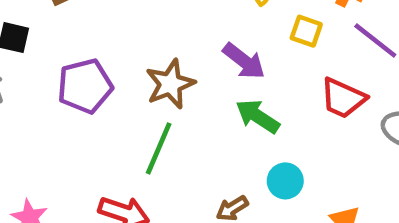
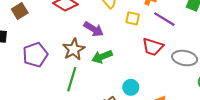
purple arrow: (244, 61) -> (94, 29), moved
green arrow: (258, 116) -> (102, 57), moved, turned -48

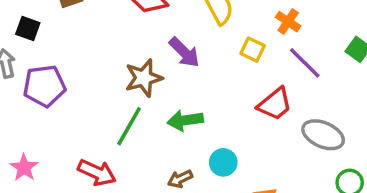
red trapezoid: (153, 47) -> (275, 104), turned -70
purple pentagon: (35, 55) -> (44, 86), moved
green arrow: (102, 57) -> (185, 120), moved

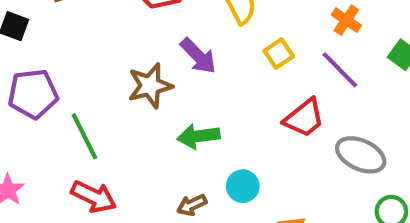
orange cross: (288, 22) -> (346, 20), moved
yellow square: (253, 50) -> (279, 54), turned 30
green line: (129, 126) -> (84, 136), moved, turned -57

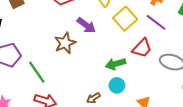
yellow square: (279, 54) -> (125, 19), size x1.6
green arrow: (198, 136) -> (116, 64), moved

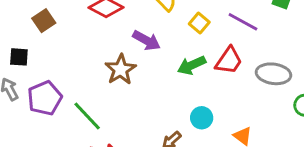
yellow square: (125, 19) -> (199, 23), size x0.6
green arrow: (116, 64) -> (192, 65), moved

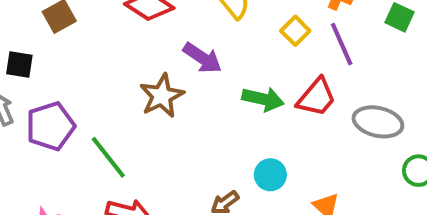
purple line: (243, 22) -> (342, 44), turned 32
yellow square: (199, 23) -> (295, 31), moved
green arrow: (192, 65) -> (263, 99), turned -148

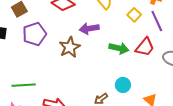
purple arrow: (202, 58) -> (89, 29), turned 138
purple pentagon: (50, 126) -> (34, 34), moved
green line: (108, 157) -> (24, 85), moved, turned -55

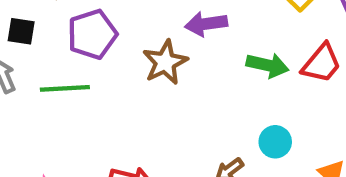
green line: (24, 85) -> (65, 88), moved

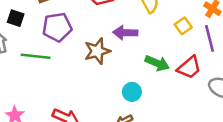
cyan circle: (275, 142) -> (132, 92), moved

